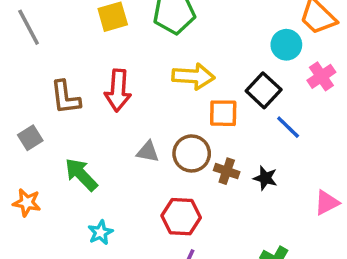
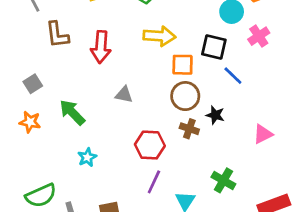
black square: (264, 90) -> (214, 47), turned -30
brown L-shape: (65, 97) -> (57, 35), moved
brown circle: (192, 153) -> (185, 96), moved
brown cross: (227, 171) -> (189, 129), moved
orange star: (27, 203) -> (30, 122), moved

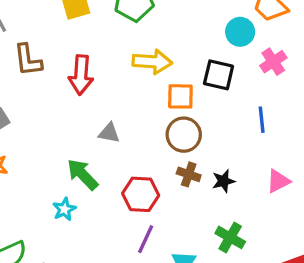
blue line: (233, 76) -> (262, 120), moved, turned 40
green arrow: (72, 112) -> (83, 174), moved
black star: (215, 115) -> (224, 181), moved, turned -30

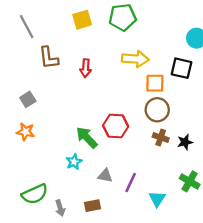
red arrow: (81, 75) -> (86, 68), size x0.7
gray triangle: (109, 133) -> (105, 176), moved
red hexagon: (141, 194) -> (116, 126), moved

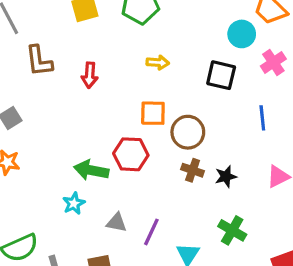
yellow arrow: (135, 59) -> (158, 62), size x0.6
orange square: (155, 83) -> (153, 113), moved
green arrow: (87, 137) -> (91, 170), turned -35

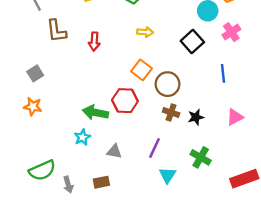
black square: (221, 75) -> (192, 42), turned 35
orange square: (153, 113) -> (142, 70), turned 36
purple line: (151, 232) -> (155, 148), moved

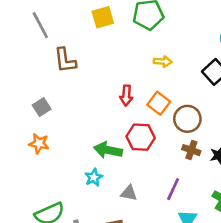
red arrow: (94, 42) -> (126, 95), moved

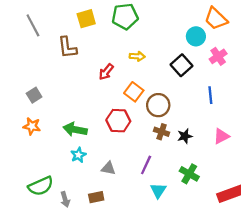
brown L-shape: (65, 60) -> (67, 47), moved
red arrow: (126, 95) -> (106, 72), moved, turned 35
green arrow: (108, 150) -> (75, 130), moved

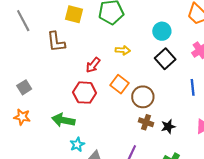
yellow square: (86, 19) -> (74, 14), turned 30
cyan circle: (196, 36) -> (162, 31), moved
red hexagon: (118, 121) -> (85, 93), moved
cyan star: (78, 155) -> (77, 145), moved

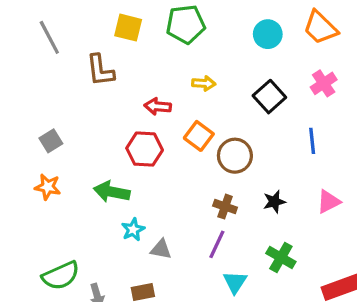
cyan circle: (162, 31) -> (268, 34), moved
red arrow: (93, 65) -> (158, 106), turned 56
brown cross: (146, 122) -> (225, 207), moved

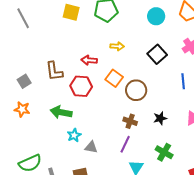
brown L-shape: (100, 70) -> (54, 71), moved

